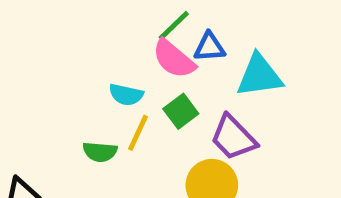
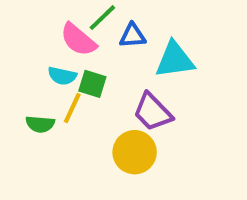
pink semicircle: (174, 59) -> (78, 40), moved
green square: (181, 111) -> (92, 84), moved, turned -36

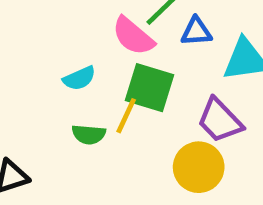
cyan semicircle: (62, 76) -> (79, 78), moved, turned -36
green square: (92, 84) -> (150, 88), size x1.5

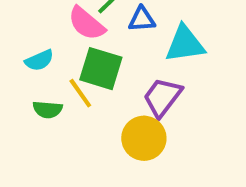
yellow line: (126, 116) -> (80, 93), turned -60
purple trapezoid: (220, 120) -> (162, 97), turned 81

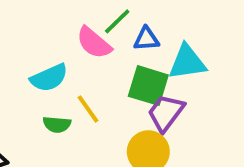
cyan semicircle: (39, 60) -> (49, 78), size x1.4
green square: (101, 69) -> (148, 86), moved

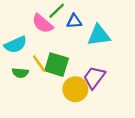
green square: (148, 86) -> (57, 65), moved
purple trapezoid: (166, 113) -> (94, 77), moved

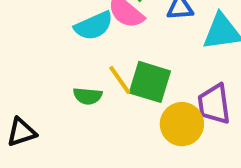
cyan semicircle: (16, 45) -> (94, 26), moved
purple trapezoid: (94, 77) -> (214, 104), turned -45

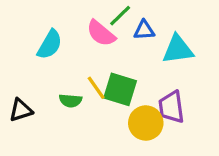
cyan semicircle: (94, 26) -> (50, 45), moved, turned -36
black triangle: (21, 132) -> (21, 110), moved

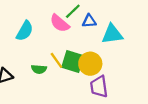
purple trapezoid: (171, 107) -> (99, 87), moved
yellow circle: (146, 123) -> (90, 64), moved

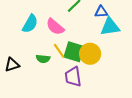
blue triangle: (89, 21) -> (101, 12), moved
pink semicircle: (60, 23) -> (55, 27), moved
purple trapezoid: (99, 87) -> (73, 77), moved

